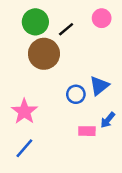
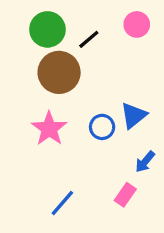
pink star: (24, 111) -> (49, 129), moved
pink rectangle: (87, 131) -> (125, 195), moved, turned -56
blue line: (24, 148) -> (62, 203), moved

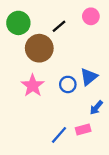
green circle: (47, 29) -> (18, 23), moved
pink rectangle: (125, 195) -> (83, 129), turned 40
blue line: (62, 203) -> (59, 135), moved

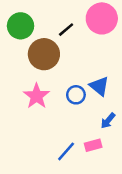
pink circle: (91, 16) -> (102, 18), size x1.6
blue triangle: (89, 77) -> (99, 86), turned -42

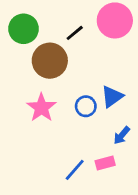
blue triangle: (99, 86) -> (112, 97), turned 45

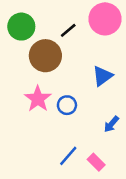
blue triangle: (112, 97) -> (102, 76), moved
blue circle: (86, 106) -> (67, 105), moved
pink rectangle: (105, 163) -> (96, 162), moved, turned 60

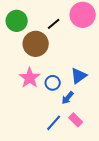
blue triangle: (102, 76) -> (79, 76), moved
blue arrow: (111, 124) -> (68, 98), moved
pink rectangle: (96, 162) -> (76, 120), moved

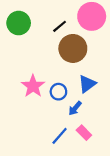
brown circle: (36, 44) -> (73, 48), moved

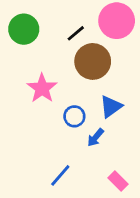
pink star: (33, 86) -> (42, 88), moved
pink rectangle: (84, 133) -> (118, 181), moved
blue line: (60, 136) -> (60, 175), moved

